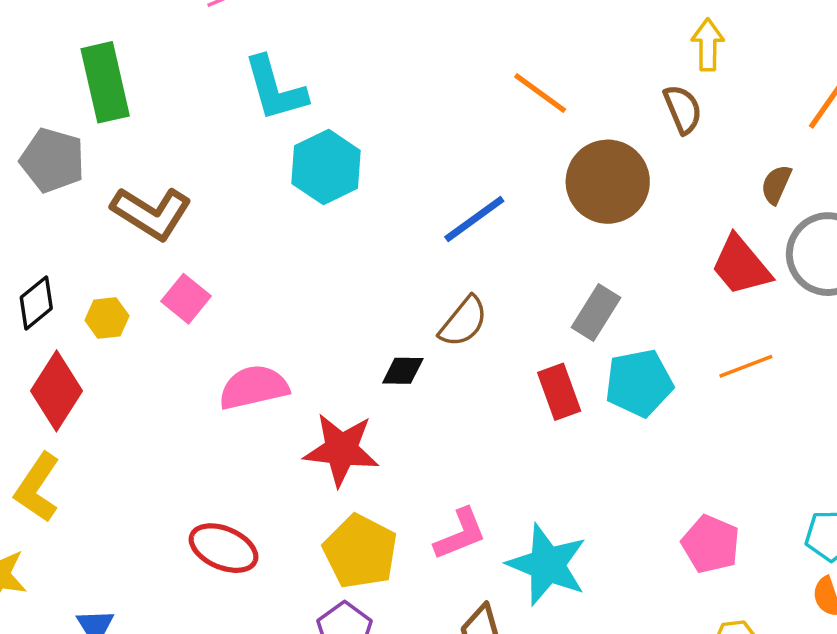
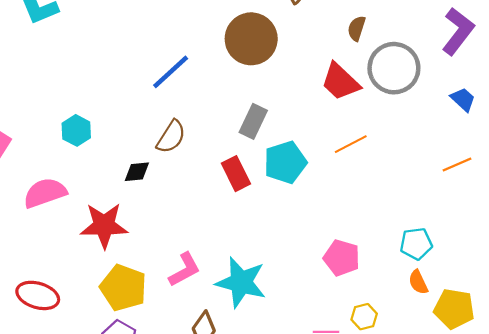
cyan hexagon: (326, 167) -> (76, 130), moved, size x0.7

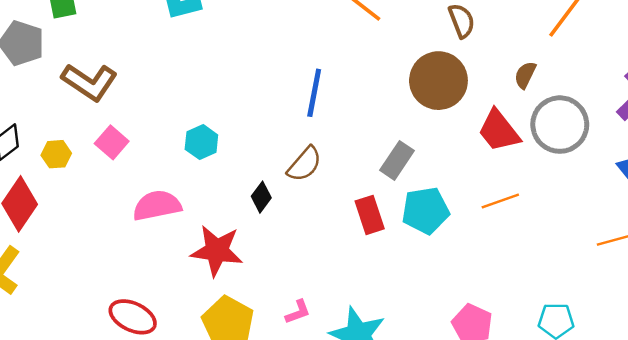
brown circle: (251, 39) -> (438, 81), moved
blue line: (171, 72) -> (314, 93), turned -45
black diamond: (137, 172) -> (261, 197), turned -56
pink L-shape: (185, 270) -> (298, 312), size x0.7

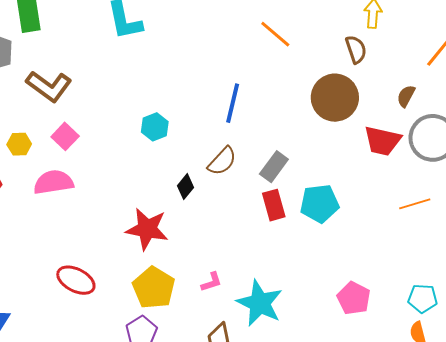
red trapezoid: (499, 131) -> (382, 141), turned -42
cyan hexagon: (201, 142) -> (155, 127), moved
gray rectangle: (397, 160) -> (274, 167), moved
orange line: (500, 201) -> (415, 204), moved
pink semicircle: (157, 206) -> (53, 182), moved

